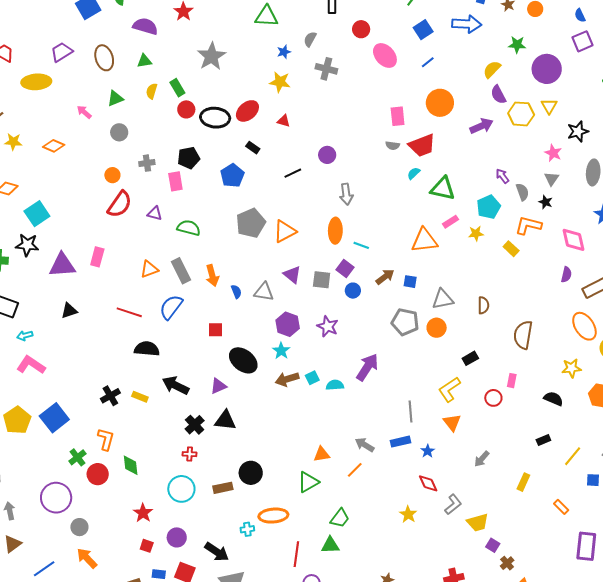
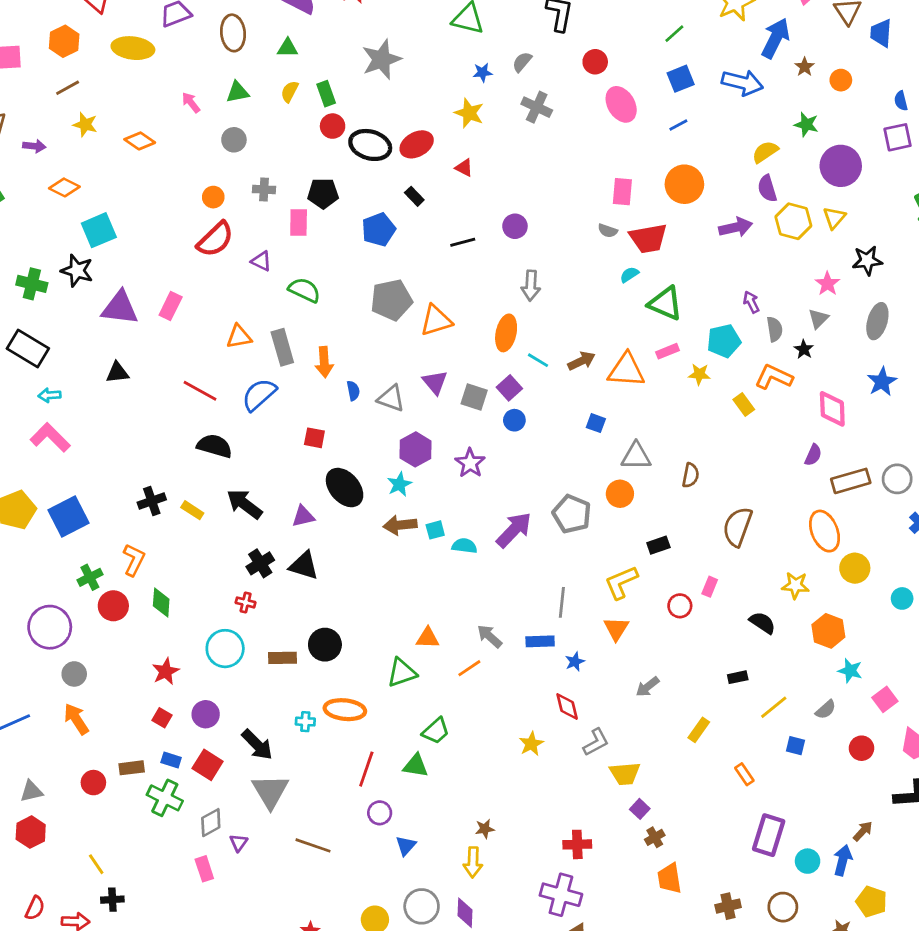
brown arrow: (385, 277) -> (581, 361), moved
gray pentagon: (405, 322) -> (572, 514), moved

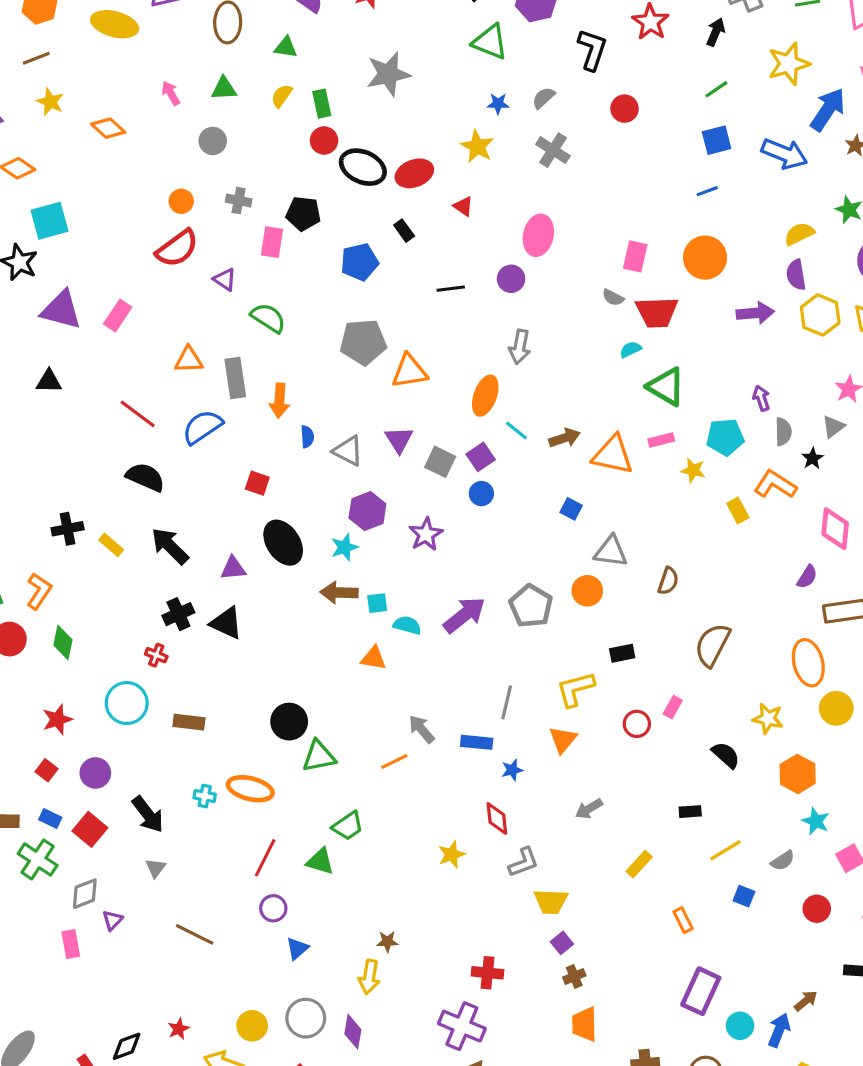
pink ellipse: (621, 104) -> (538, 235), moved, turned 36
orange triangle: (428, 638) -> (374, 658), moved
black circle: (325, 645) -> (289, 722), moved
gray triangle: (270, 791) -> (155, 868), size x0.5

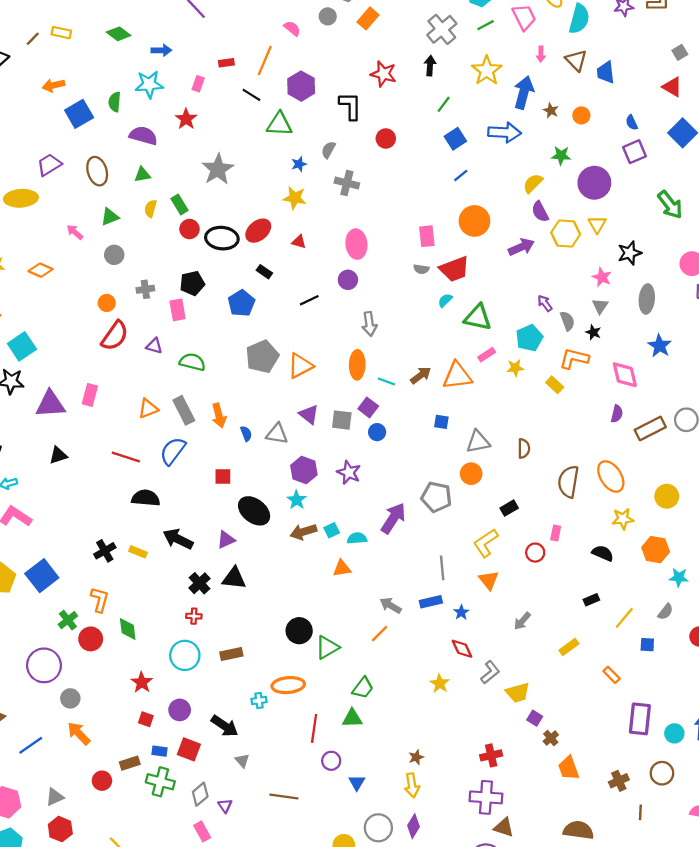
orange ellipse: (808, 663) -> (611, 476), moved
yellow rectangle: (639, 864) -> (569, 647), turned 30
purple diamond: (353, 1032) -> (413, 826), turned 40

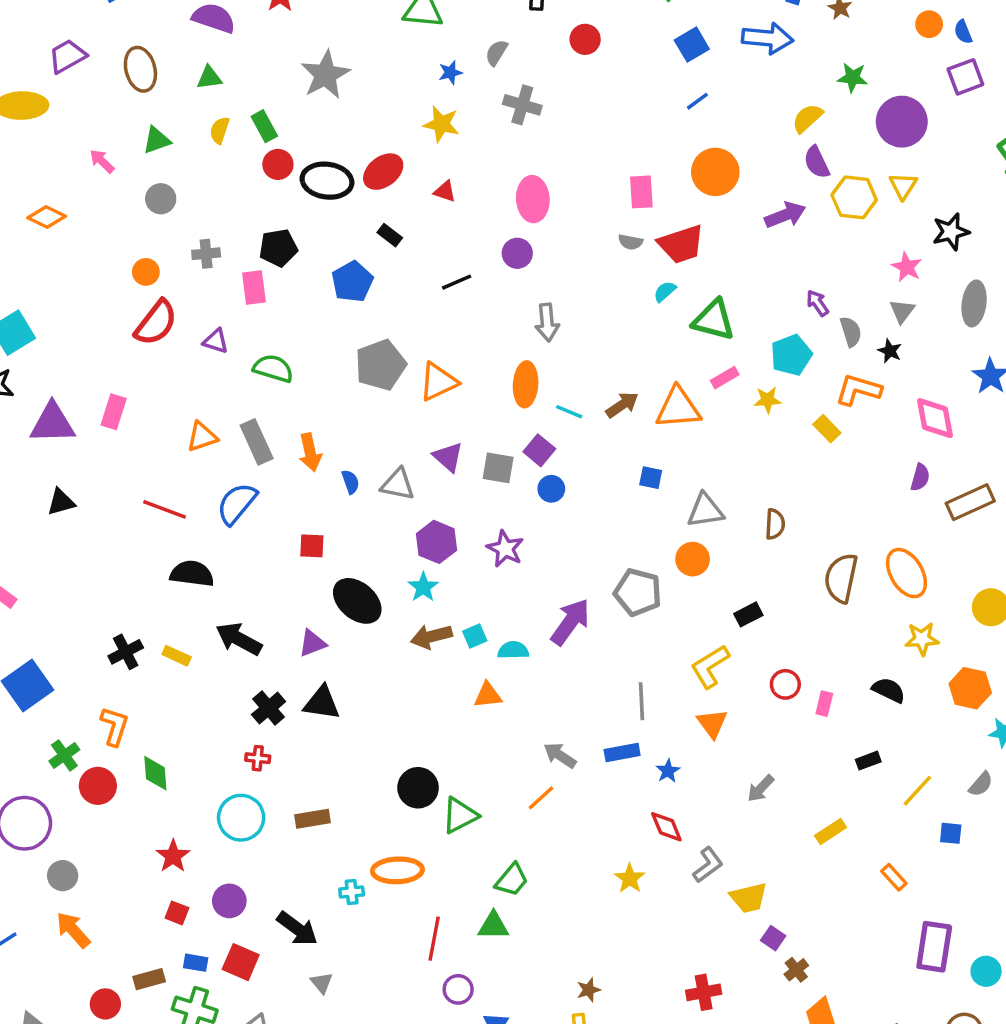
orange circle: (581, 115) -> (929, 24), moved
pink rectangle: (556, 533) -> (824, 704), moved

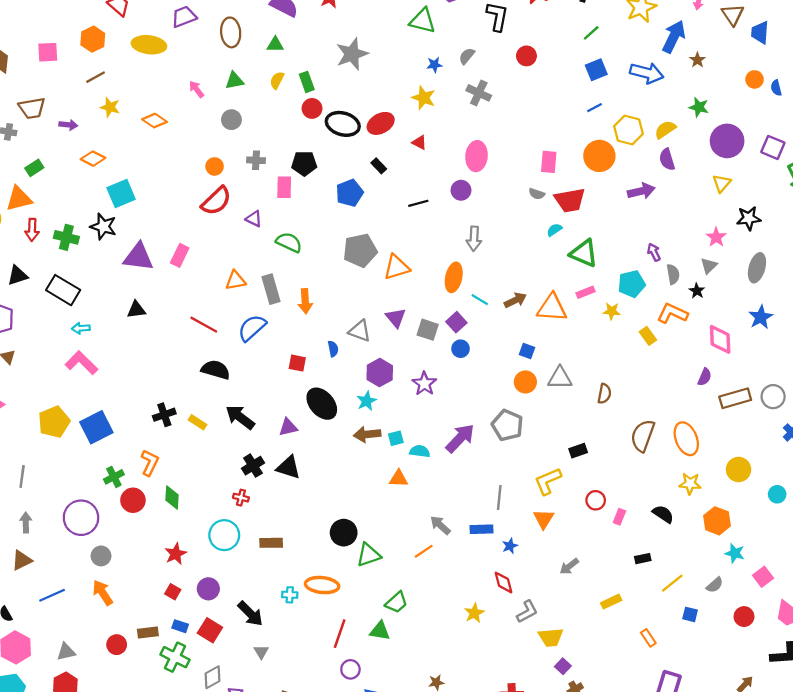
purple square: (965, 77) -> (773, 147), moved, turned 35
yellow hexagon: (854, 197) -> (629, 130), moved
blue semicircle: (350, 482) -> (333, 349), moved
orange circle: (693, 559) -> (525, 382), moved

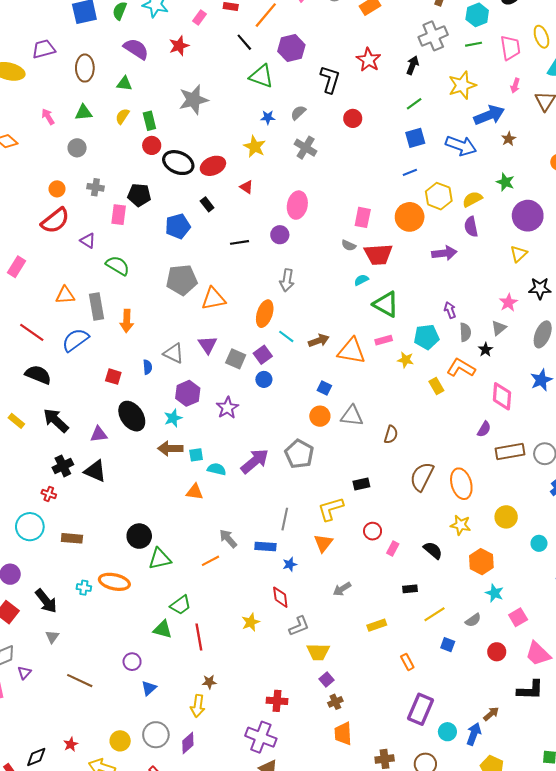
blue arrow: (674, 37) -> (489, 115), turned 36
red line: (340, 634) -> (199, 637), moved, turned -35

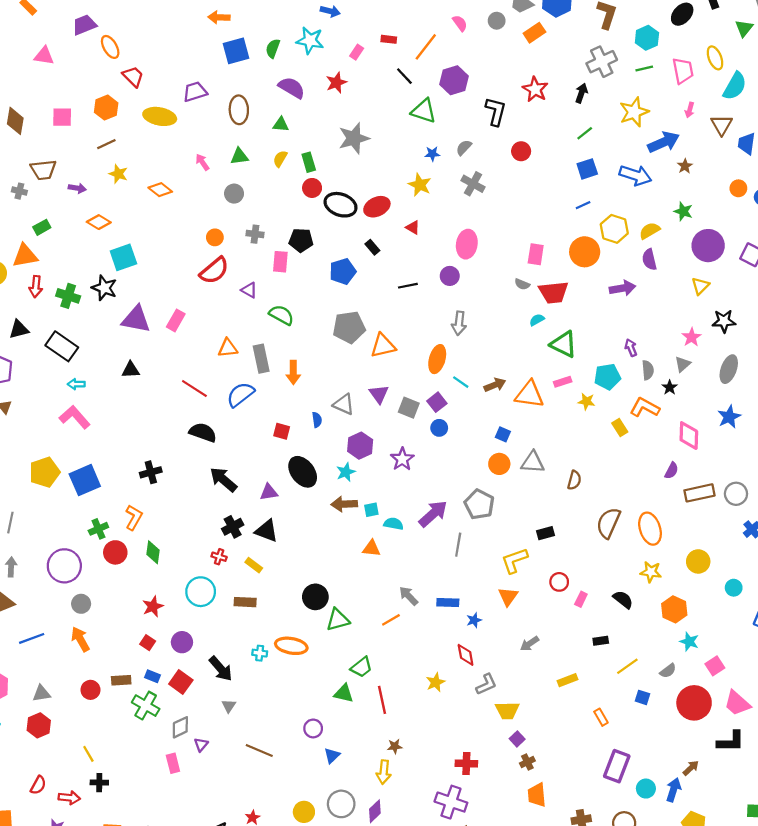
yellow rectangle: (16, 421) -> (254, 565), moved
gray line: (285, 519) -> (458, 545), moved
red circle: (497, 652) -> (694, 703), size x1.8

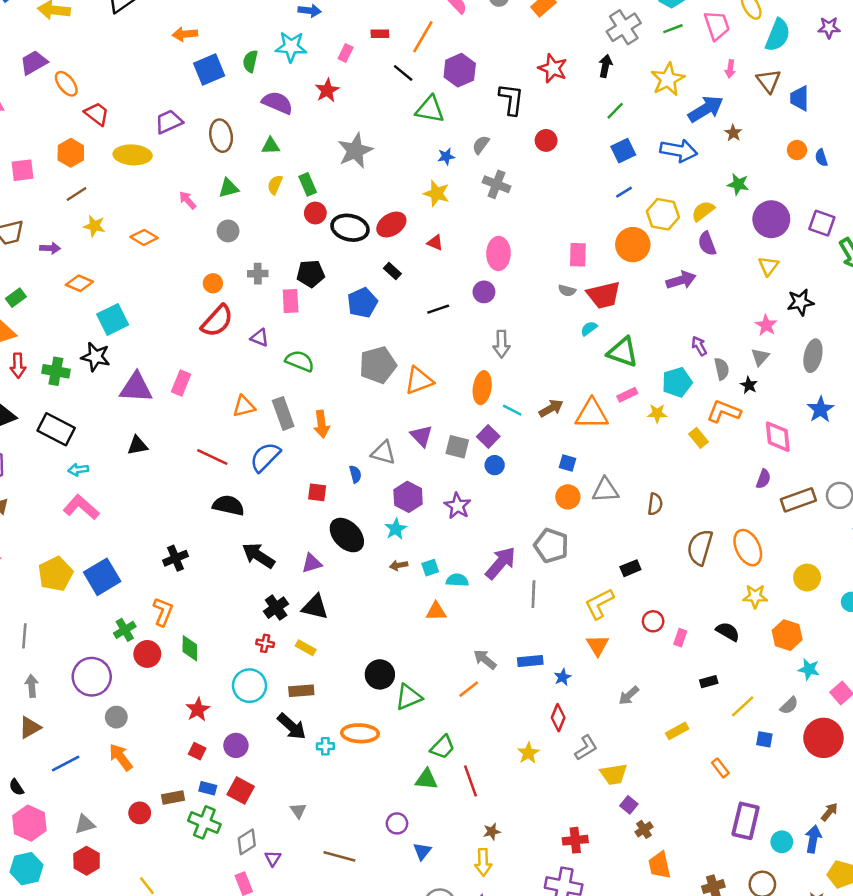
brown arrow: (344, 504) -> (399, 565), size x0.6
red diamond: (466, 655) -> (558, 718), turned 40
black arrow: (221, 669) -> (292, 726), moved

